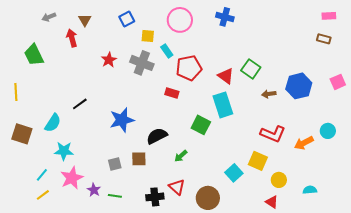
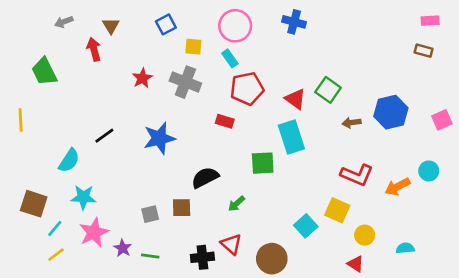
cyan rectangle: (167, 51) -> (230, 58), moved
pink square: (338, 82) -> (442, 120), moved
blue star: (122, 120) -> (159, 138), moved
green square: (201, 125) -> (263, 163), turned -30
brown square: (22, 134) -> (34, 204), moved

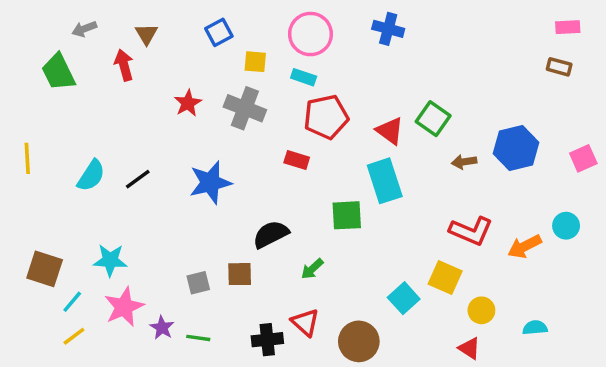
cyan rectangle: (230, 58) -> (304, 77), turned -36
green trapezoid: (44, 72) -> (58, 72), moved
cyan semicircle: (69, 161) -> (91, 176), moved

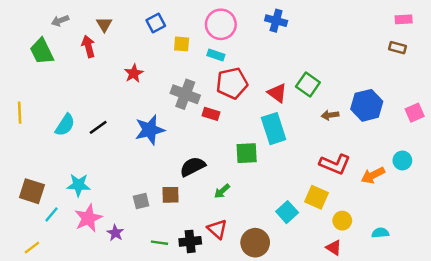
gray cross: (245, 108) -> (185, 94), moved
yellow line: (74, 336) -> (32, 248), moved
green line: (198, 338) -> (159, 243), moved

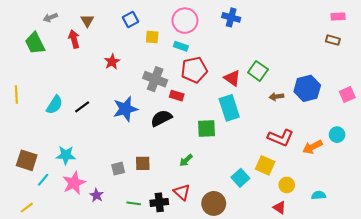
black semicircle: (193, 167) -> (161, 118), moved

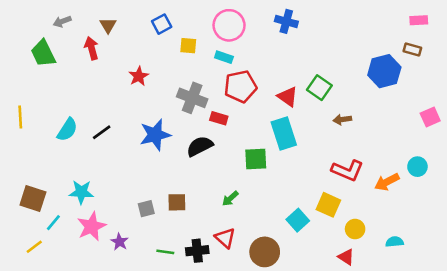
blue hexagon: (307, 88) -> (384, 71), moved
yellow line: (27, 208) -> (34, 247), moved

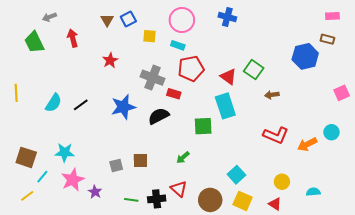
brown triangle: (108, 25) -> (107, 20), moved
yellow square: (328, 205) -> (243, 201), moved

